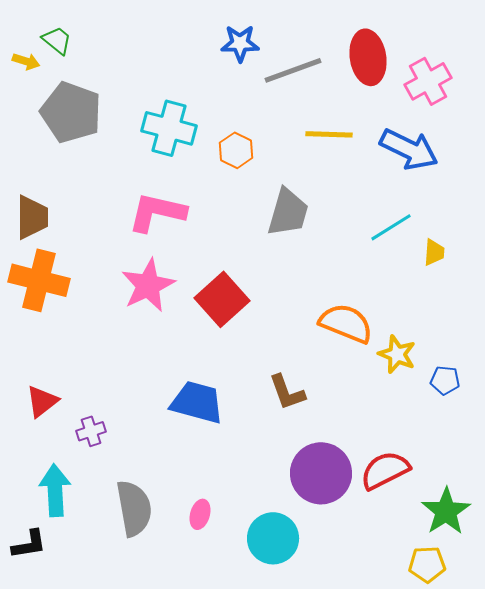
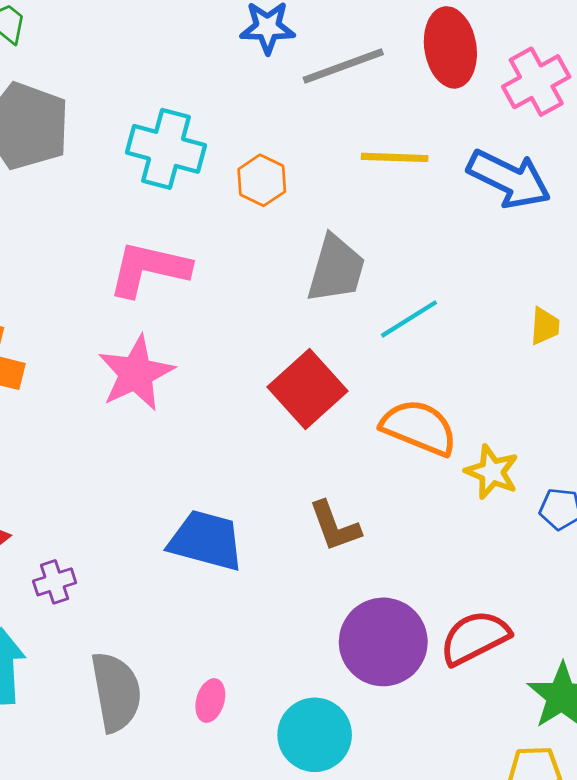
cyan line: (391, 227) -> (409, 319), moved
red square: (222, 299) -> (307, 389), moved

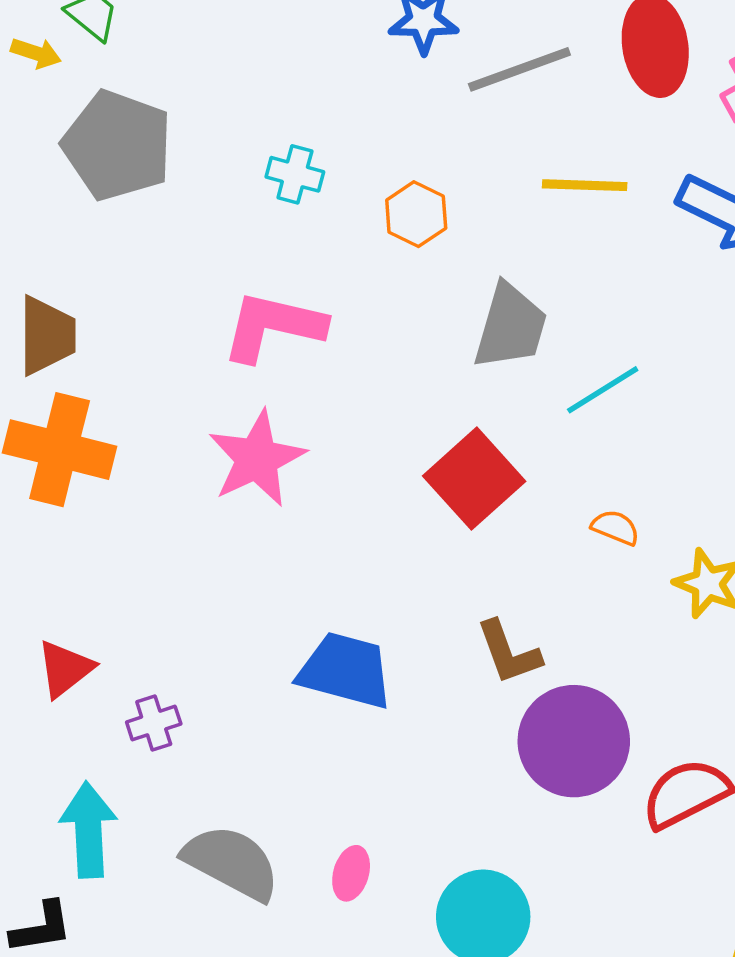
cyan cross: (166, 149) -> (295, 174), size x0.6
orange semicircle: (419, 428) -> (615, 527), size x0.5
purple circle: (383, 642) -> (574, 741), moved
gray semicircle: (116, 692) -> (232, 862), turned -52

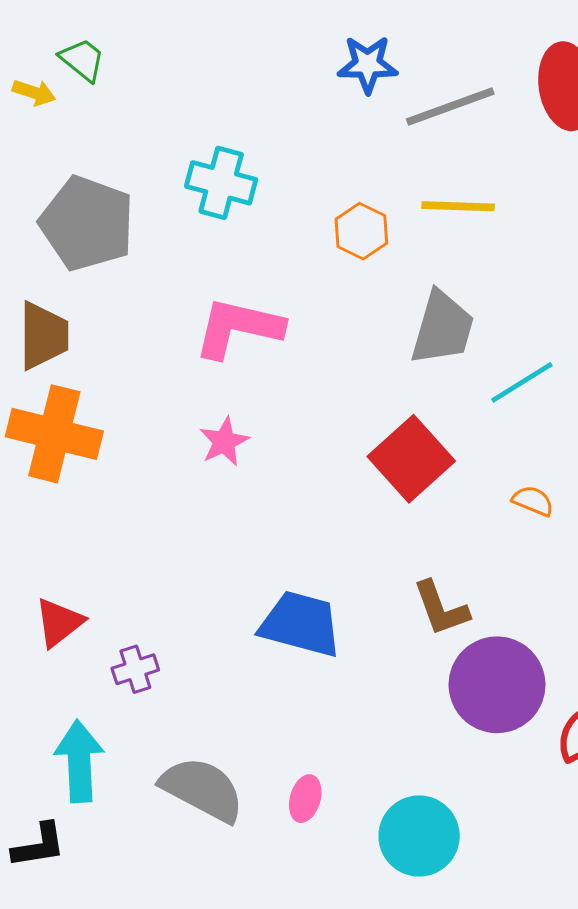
gray pentagon: (117, 145) -> (87, 223), moved
cyan cross: (295, 174) -> (221, 183), moved, size x1.4
yellow line: (585, 185) -> (458, 206), moved
pink star: (257, 459) -> (224, 442), size x0.6

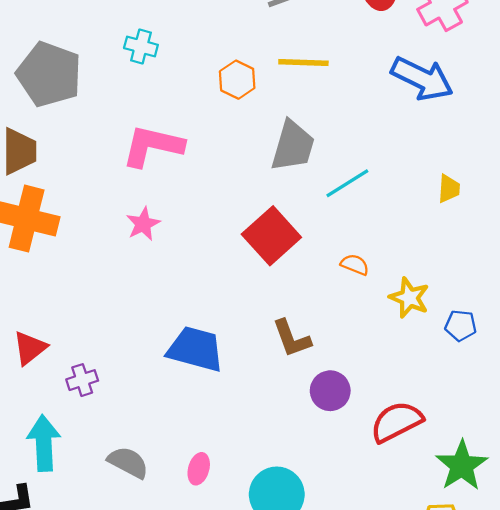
cyan cross: (221, 183) -> (141, 46), size x0.7
purple circle: (497, 685) -> (330, 391), size x0.6
gray semicircle: (202, 789) -> (128, 462), size x0.7

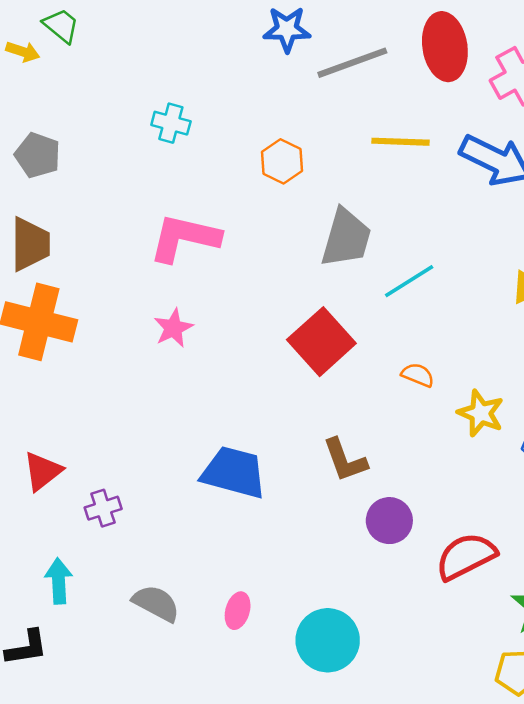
yellow line: (303, 63) -> (400, 142), moved
gray pentagon: (49, 74) -> (38, 155), moved, size x0.6
cyan arrow: (44, 443) -> (59, 581), size x0.7

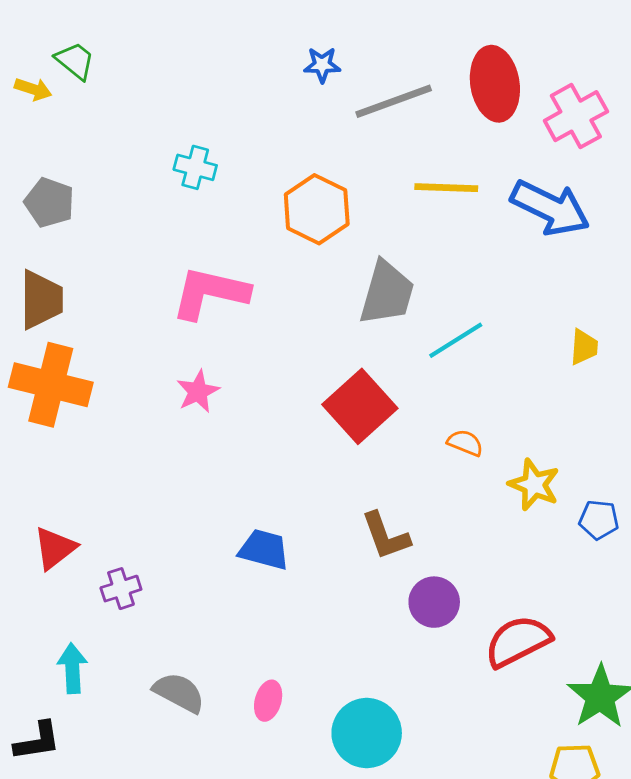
blue star: (287, 29) -> (322, 65), size x0.7
orange hexagon: (282, 161) -> (317, 209), size x1.4
blue trapezoid: (234, 472) -> (264, 549), size x0.7

